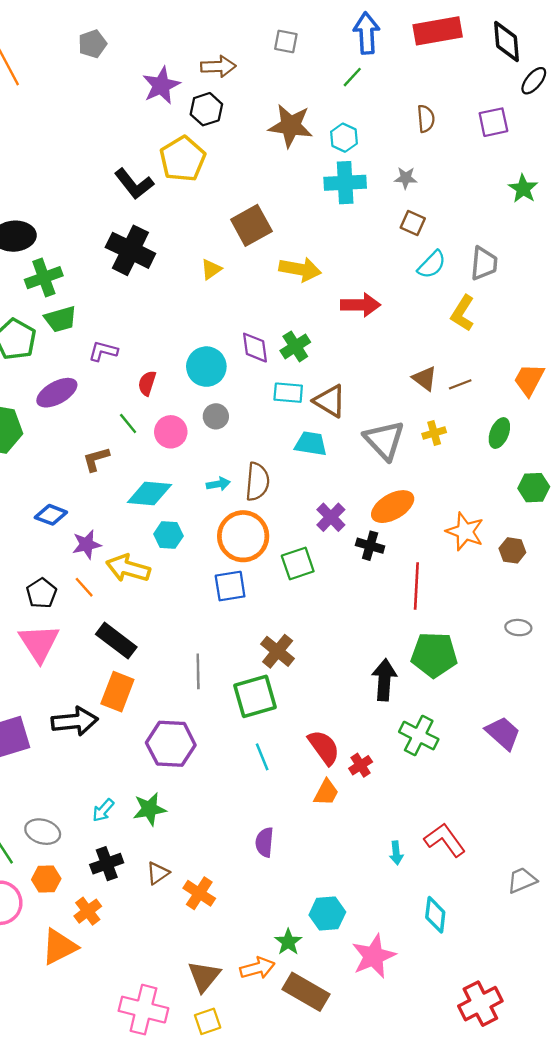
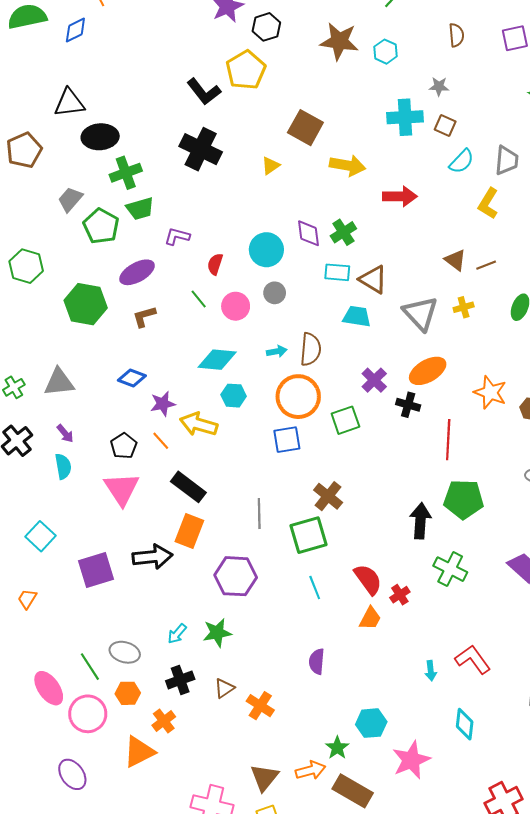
cyan cross: (345, 183) -> (405, 117), moved
brown square: (251, 225) -> (305, 128), turned -32
brown L-shape: (96, 459) -> (144, 316), moved

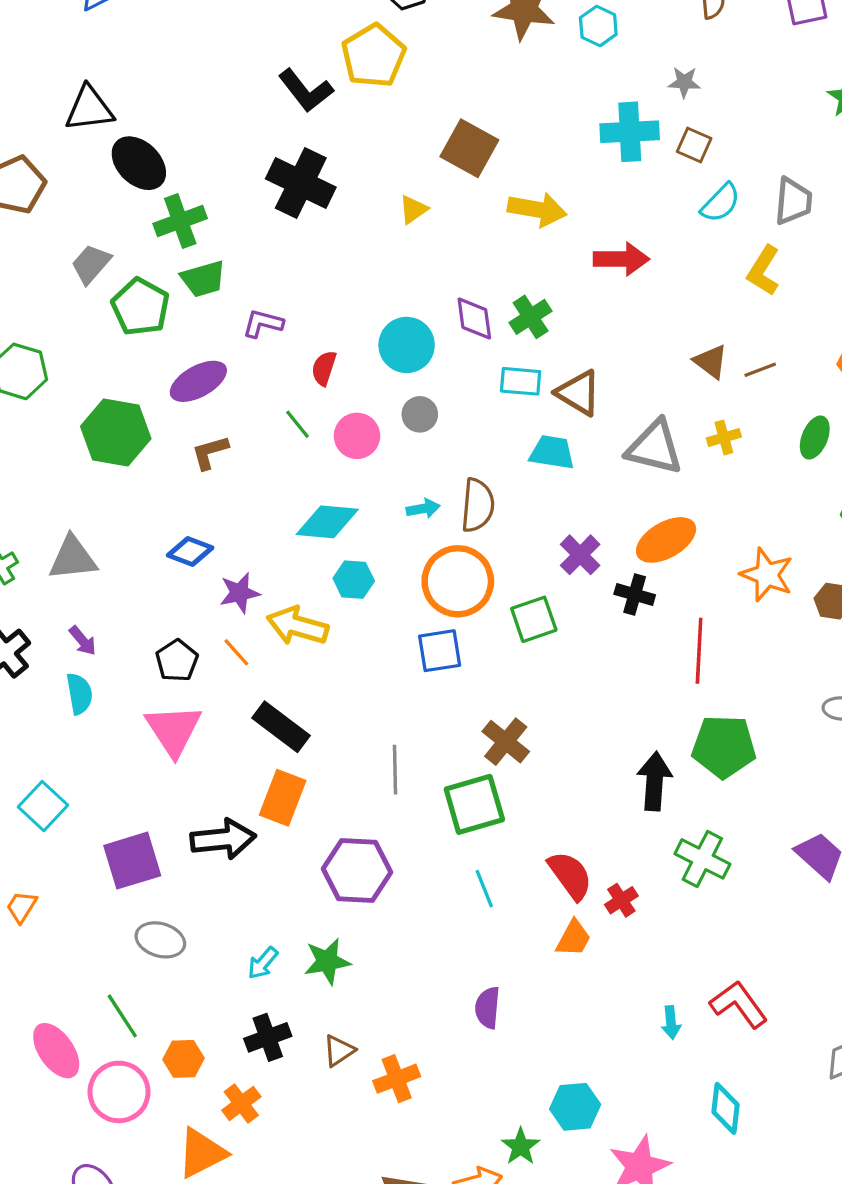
black ellipse: (100, 137) -> (139, 163), turned 48
gray triangle: (420, 313) -> (654, 447), turned -33
gray ellipse: (125, 652) -> (160, 940), moved
orange cross: (260, 706) -> (397, 1079), turned 36

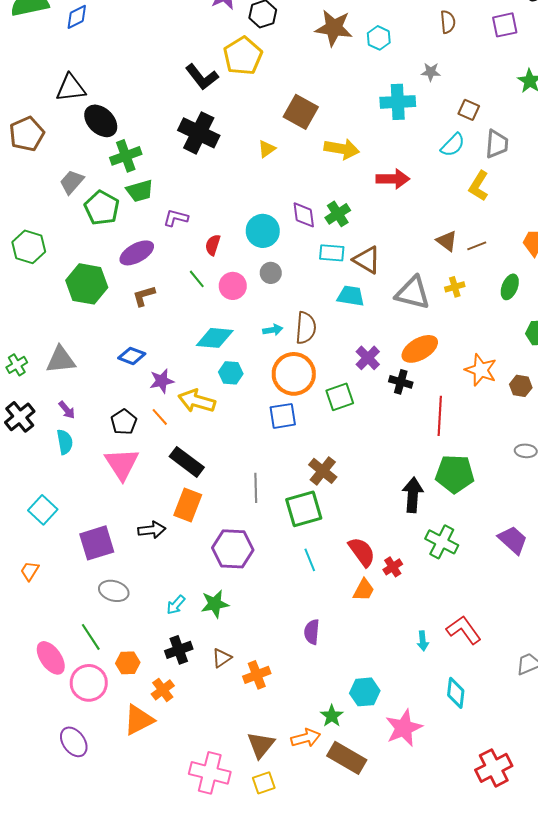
brown square: (694, 145) -> (469, 110), moved
black arrow: (223, 839) -> (152, 530), size x0.7

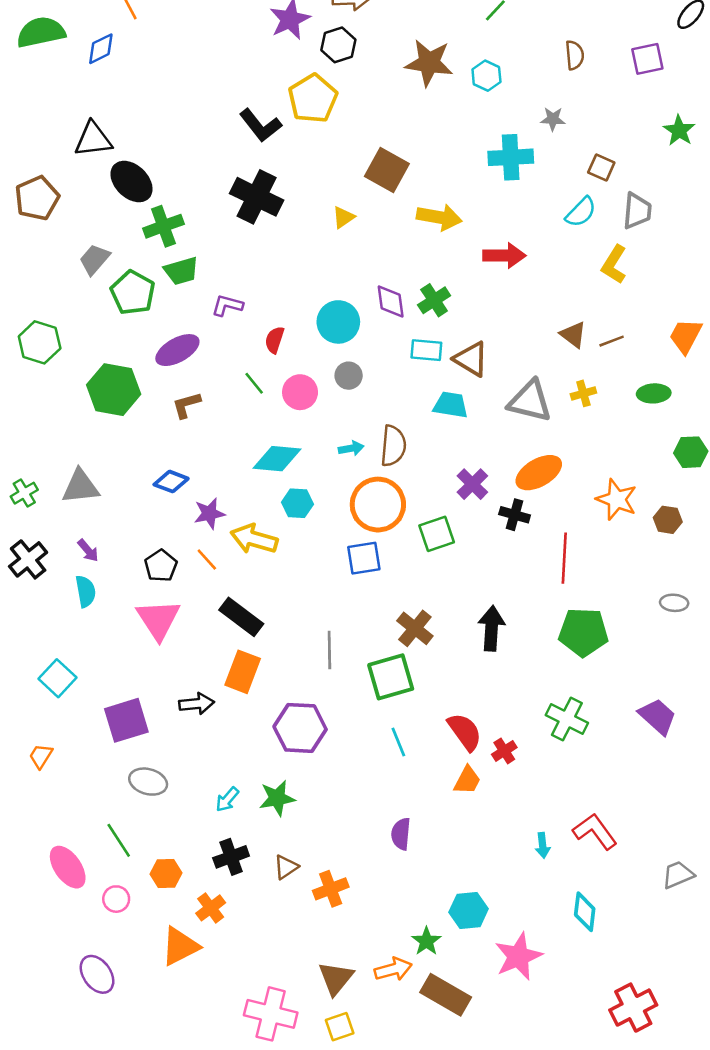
green ellipse: (510, 287) -> (654, 393), turned 65
black arrow: (413, 495) -> (492, 628), moved
pink circle: (89, 683) -> (116, 899), size x0.6

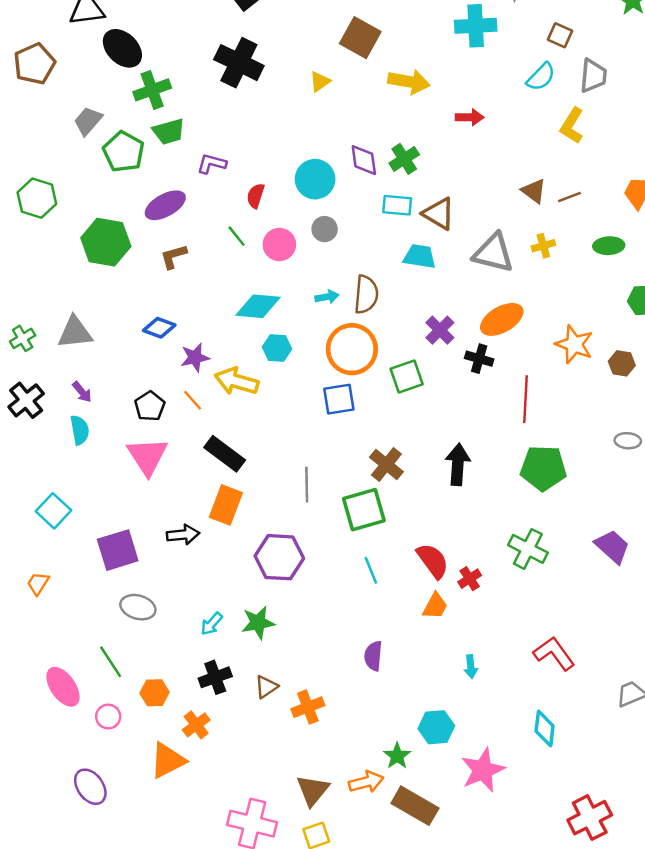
red arrow: (504, 256) -> (470, 117), size x0.7
cyan arrow: (543, 845) -> (471, 667), moved

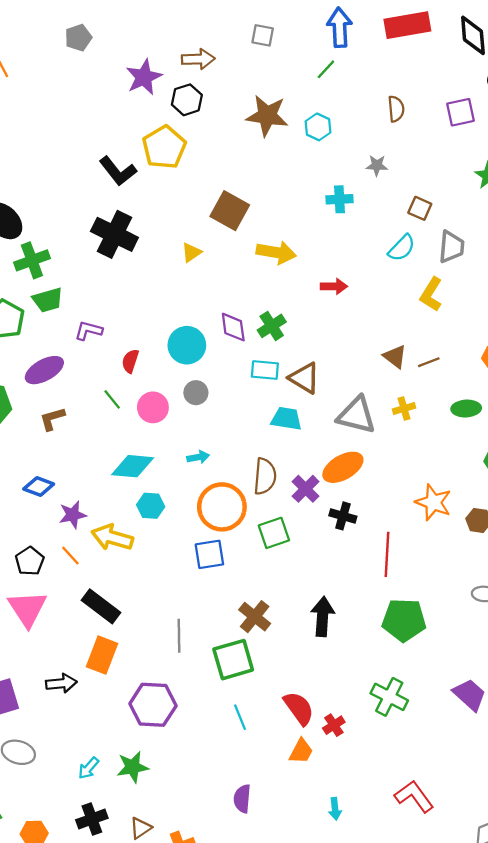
cyan cross: (476, 26) -> (340, 199), size x0.7
brown semicircle: (366, 294) -> (265, 476), moved
orange ellipse: (502, 319) -> (343, 467), moved

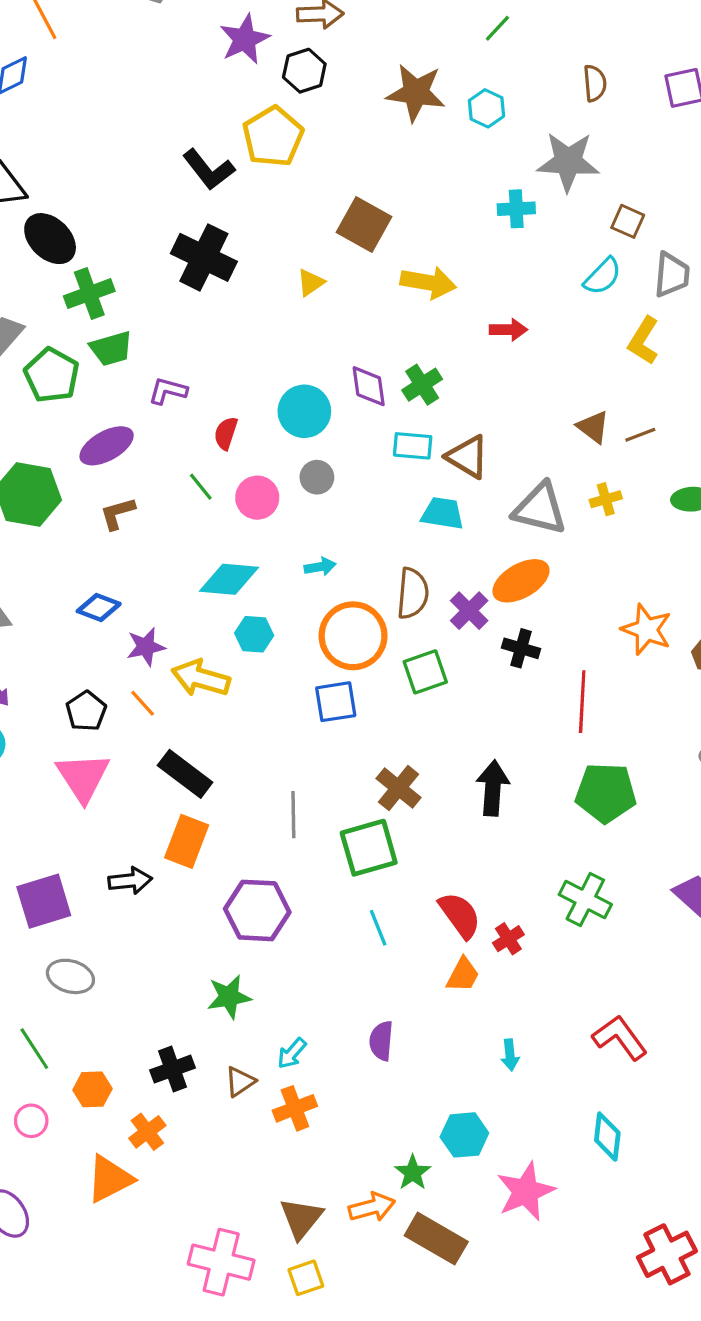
gray star: (377, 165) -> (568, 162), size x2.0
cyan arrow: (88, 768) -> (292, 1053), moved

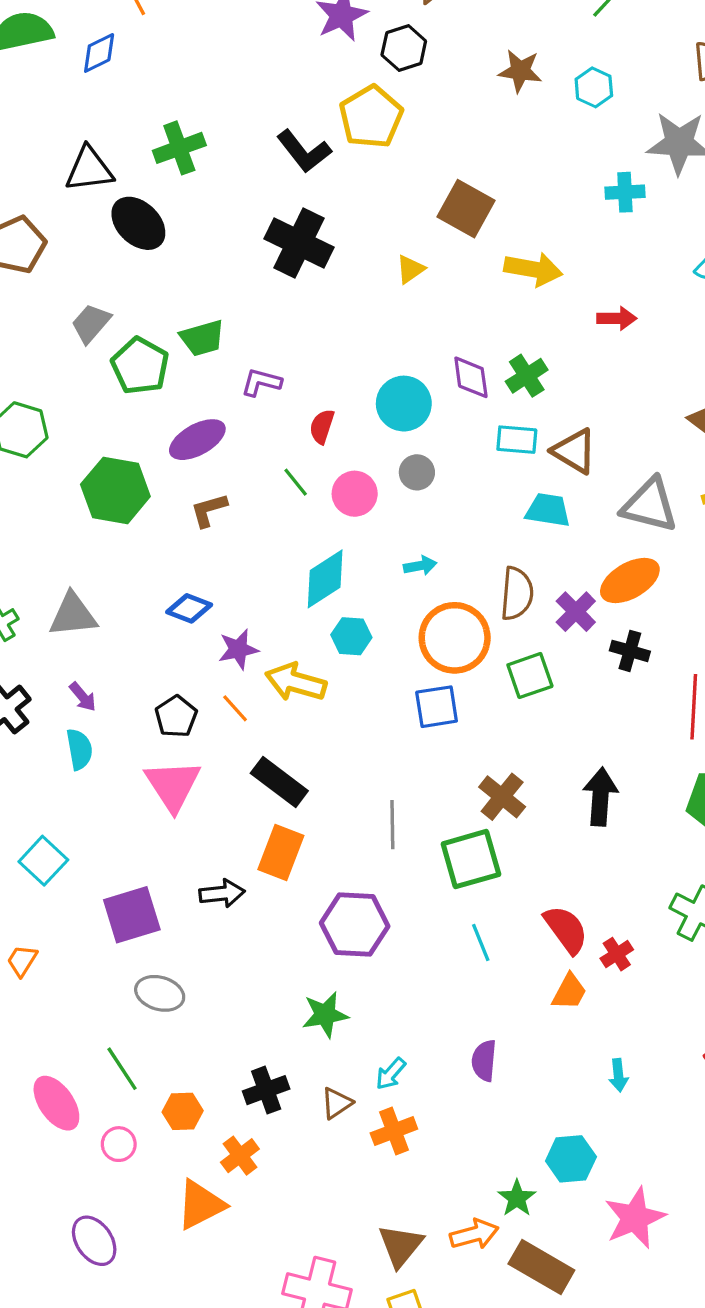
brown star: (416, 93) -> (520, 71), size x0.7
green cross: (89, 294) -> (179, 148), moved
cyan diamond: (229, 579) -> (325, 579), turned -38

